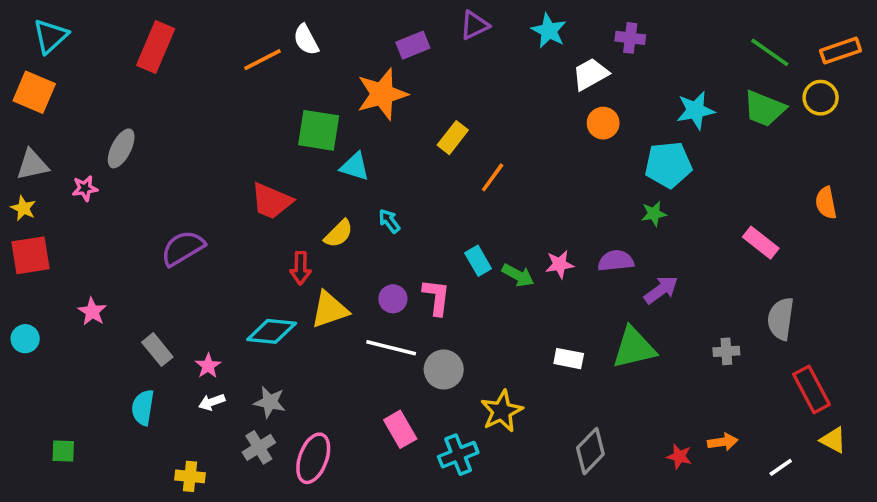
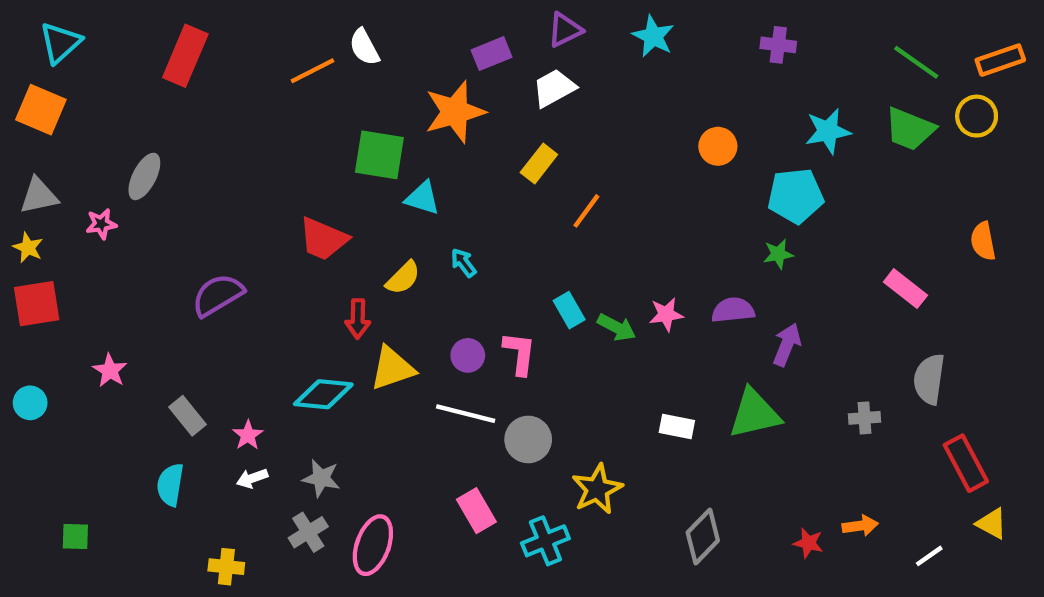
purple cross: (630, 38) -> (778, 45), moved
white trapezoid: (590, 74) -> (554, 88), moved
purple arrow: (661, 290) -> (787, 345), turned -32

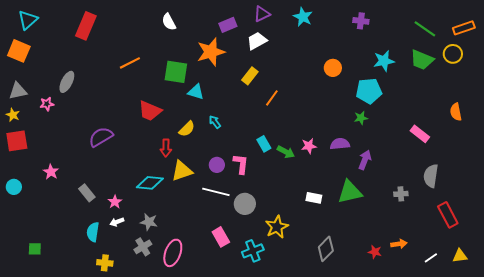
orange line: (313, 71) -> (130, 63), moved
cyan semicircle: (170, 485) -> (93, 232), moved
yellow triangle: (992, 524) -> (460, 256), moved, turned -35

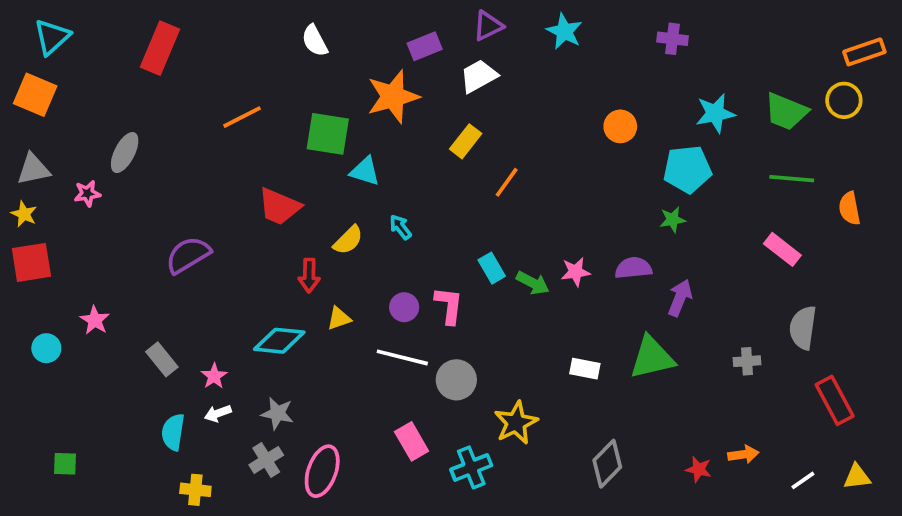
green line: (425, 29) -> (792, 179), moved, turned -30
yellow triangle: (182, 171) -> (339, 318), size x0.6
cyan circle: (14, 187) -> (46, 348), moved

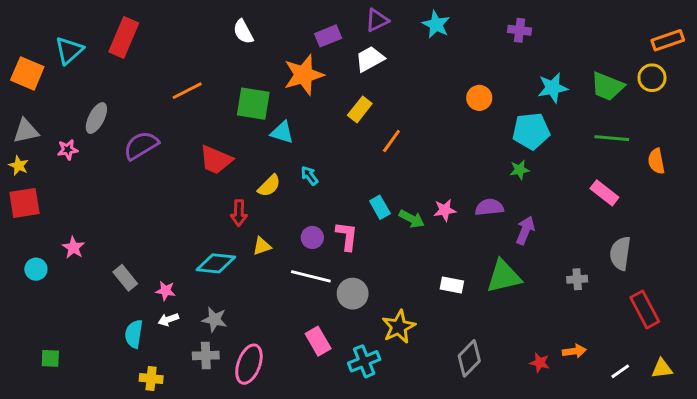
cyan triangle: (52, 37) -> (69, 50), moved
purple semicircle: (188, 255) -> (141, 145), moved
pink star: (214, 376) -> (165, 291), turned -30
gray cross: (266, 460) -> (206, 356), turned 30

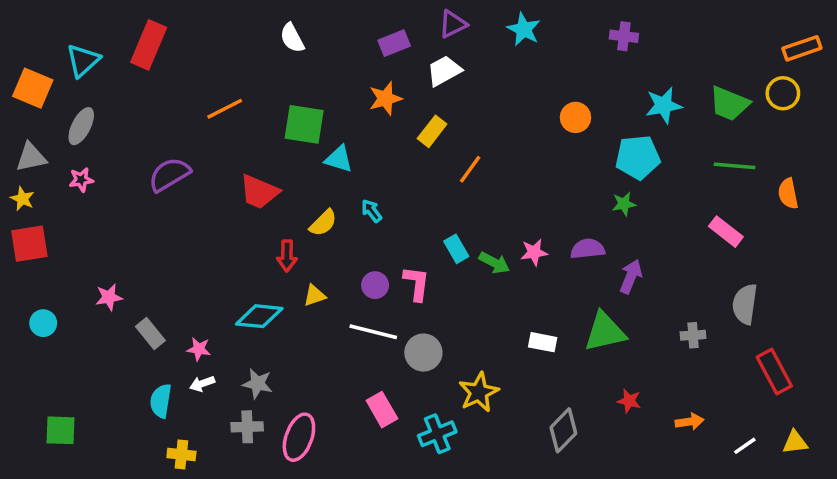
orange star: (304, 75) -> (385, 98), moved, size x0.7
gray ellipse: (96, 118) -> (81, 126), moved
pink star: (73, 248) -> (109, 297), moved, turned 30
green square: (50, 358) -> (60, 430), size x1.4
red star: (540, 363) -> (629, 401), moved

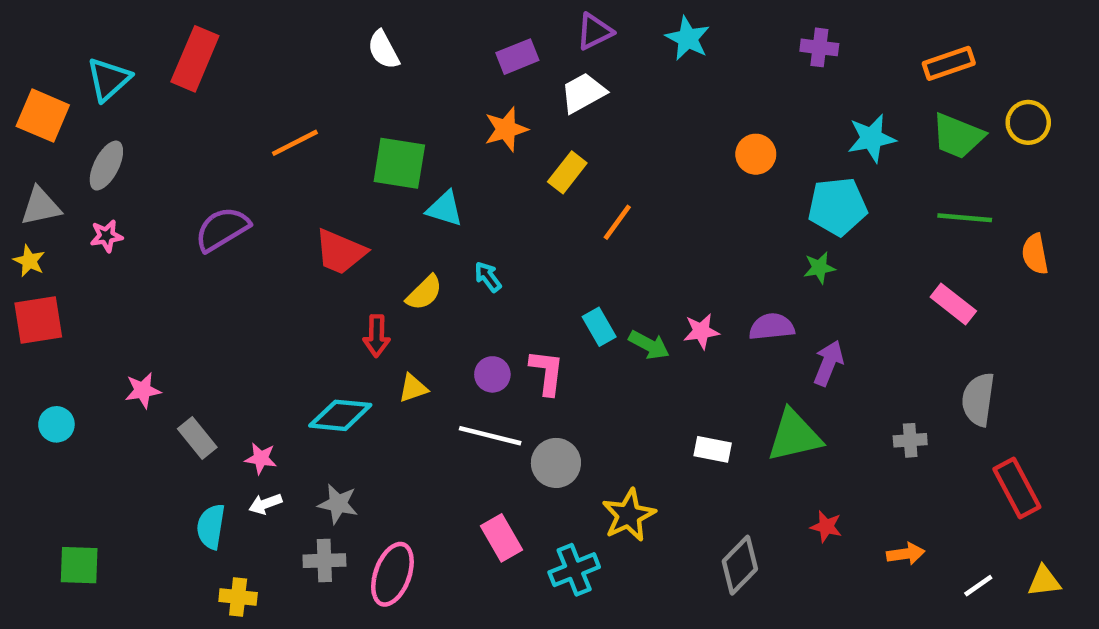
orange rectangle: (802, 48) -> (949, 63), moved

